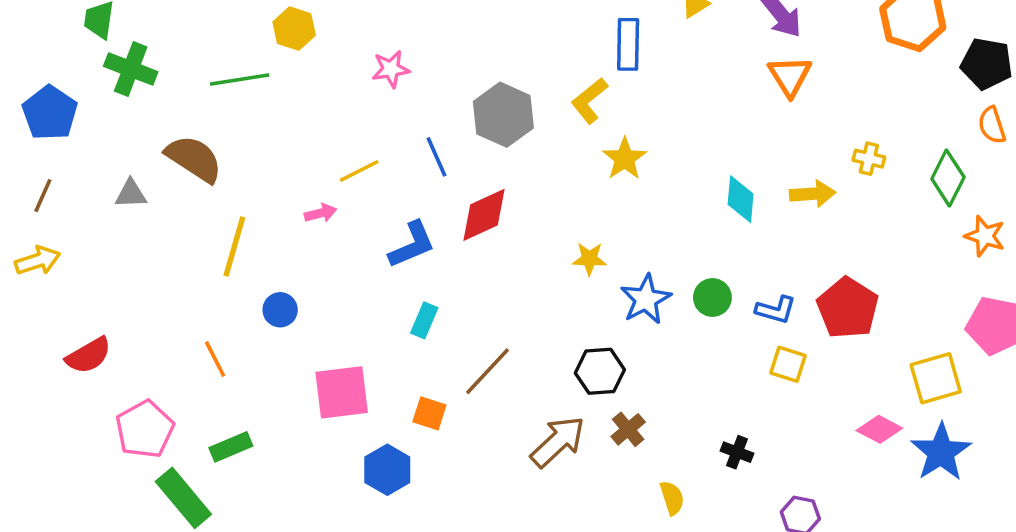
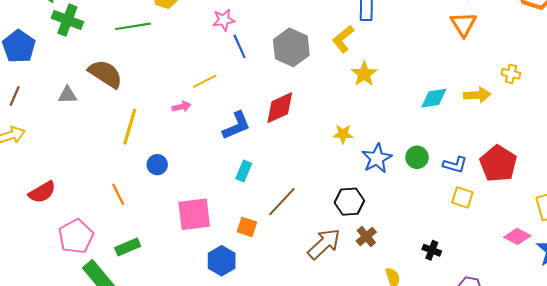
blue line: (437, 157) -> (240, 46), moved
cyan diamond: (741, 199) -> (434, 98), turned 76

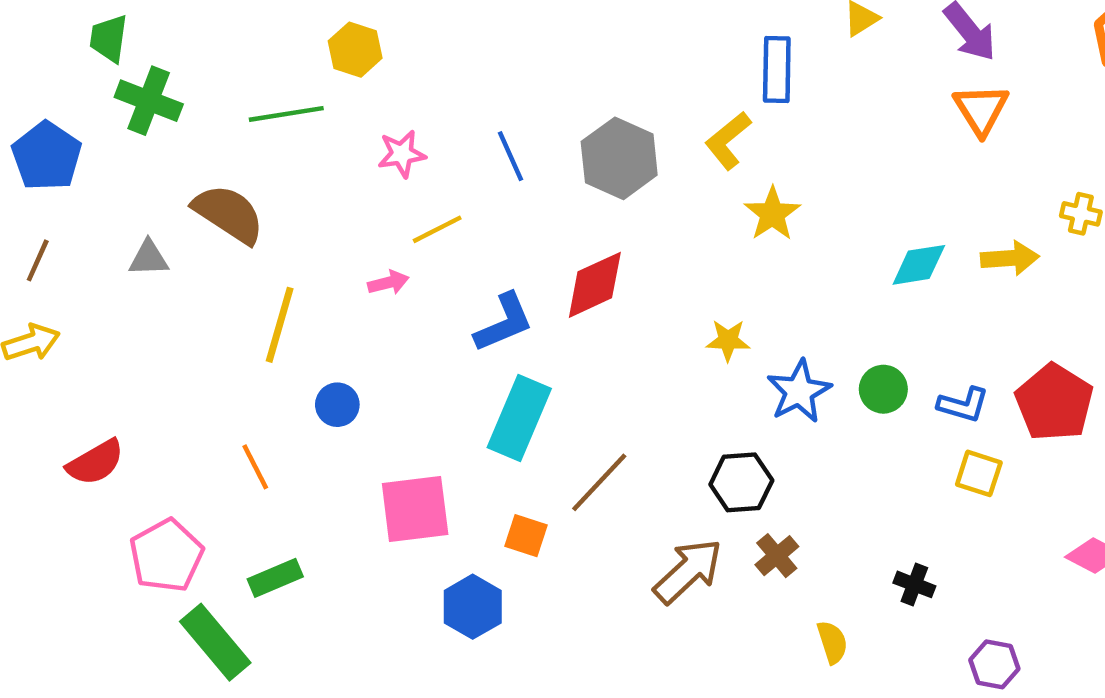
pink star: (224, 20) -> (402, 154), moved
cyan rectangle: (244, 171) -> (519, 418), size x1.8

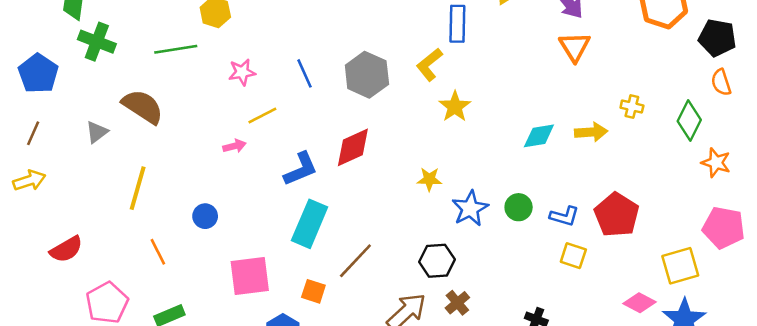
gray triangle: (149, 258) -> (97, 132), turned -35
yellow line: (280, 325) -> (138, 188), moved

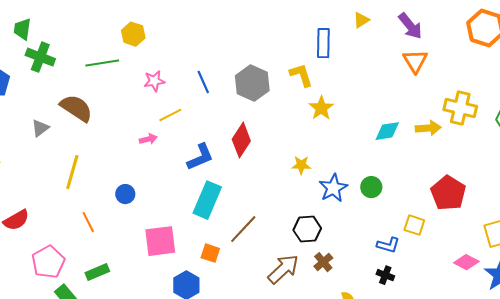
yellow L-shape: (429, 65) -> (301, 75), turned 112
yellow cross: (632, 107) -> (460, 108), size x1.8
red diamond: (353, 147) -> (241, 140), turned -32
blue L-shape: (564, 216) -> (388, 245), moved

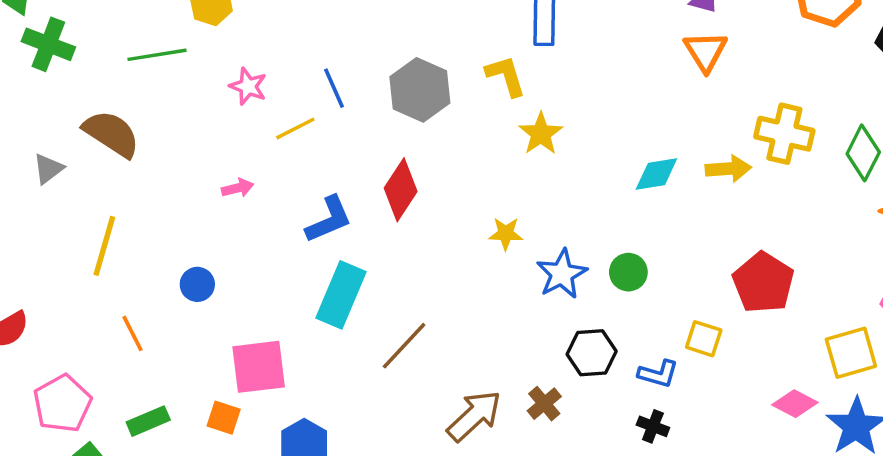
pink star: (154, 81) -> (248, 86), turned 30
yellow line: (170, 115) -> (295, 128), moved
black hexagon: (307, 229) -> (592, 353), moved
orange square: (210, 253) -> (224, 418), moved

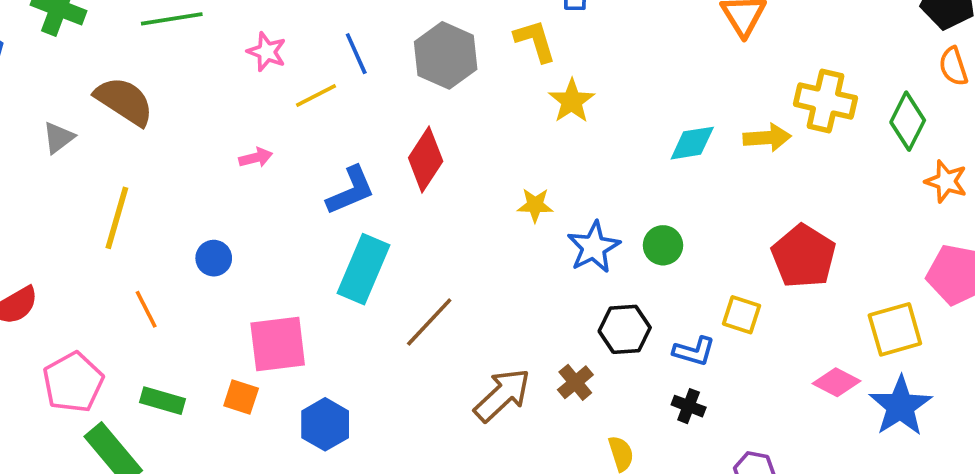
green rectangle: (148, 421) -> (163, 401), turned 39

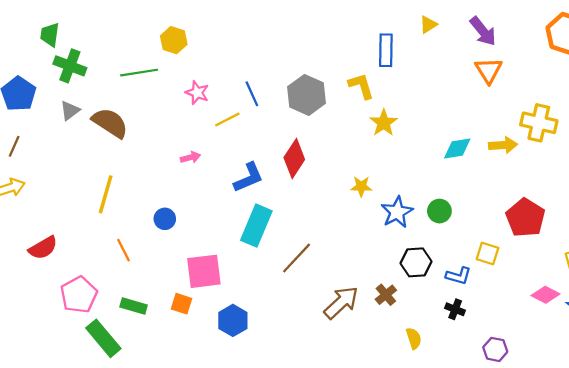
gray triangle: (58, 138) -> (70, 111), moved

